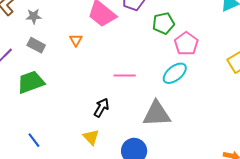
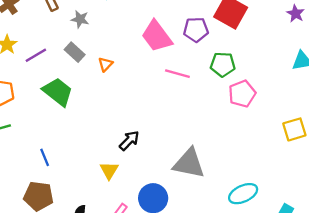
orange triangle: (76, 40) -> (105, 64), moved
cyan ellipse: (175, 73) -> (243, 194), moved
pink line: (125, 75) -> (177, 74), moved
green trapezoid: (31, 82) -> (58, 92), turned 44

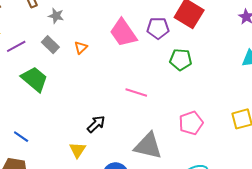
orange triangle: (105, 64) -> (81, 48), moved
pink line: (177, 74) -> (136, 93), moved
pink pentagon: (242, 94) -> (191, 123), moved
blue line: (45, 157) -> (21, 137), turned -35

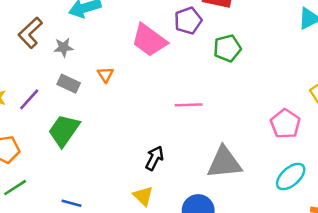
green trapezoid: (34, 79) -> (64, 130), turned -76
pink pentagon: (191, 123) -> (285, 124), moved

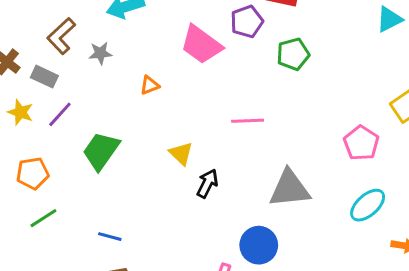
orange triangle: (105, 75) -> (150, 85), turned 42
gray rectangle: (69, 84) -> (44, 77), moved
yellow triangle: (143, 196) -> (181, 153), moved

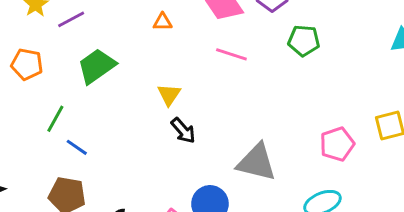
pink line: (248, 121) -> (231, 54), moved
black arrow: (207, 183) -> (183, 131), turned 92
green line: (43, 218) -> (55, 119), moved, turned -48

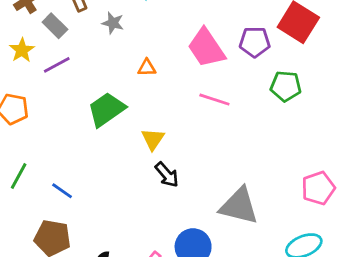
green trapezoid: (97, 66) -> (106, 109), moved
green line: (55, 119) -> (19, 176), moved

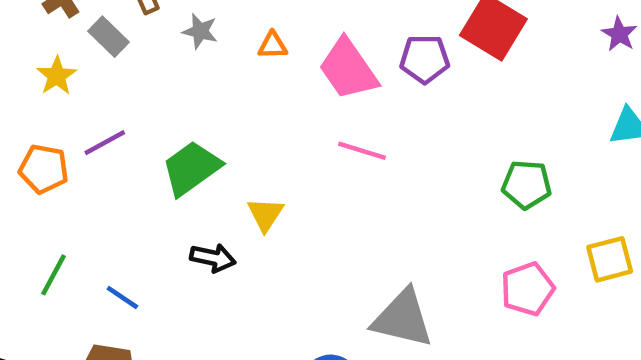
purple line: (57, 65) -> (105, 143), moved
orange triangle: (147, 68) -> (273, 45), moved
green pentagon: (286, 86) -> (527, 184), moved
black arrow: (167, 175) -> (213, 258), moved, turned -36

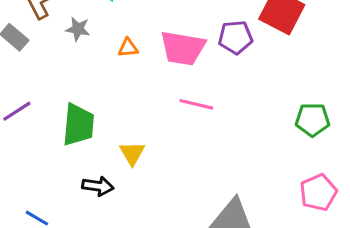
orange triangle: (273, 45) -> (128, 48), moved
pink trapezoid: (348, 69) -> (183, 48), turned -42
green trapezoid: (191, 168) -> (78, 125), turned 135

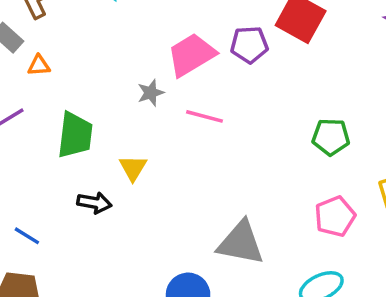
gray star: (78, 29) -> (151, 93), moved, turned -30
orange triangle: (128, 48) -> (39, 65), moved
pink trapezoid: (183, 48) -> (191, 55), turned 138

